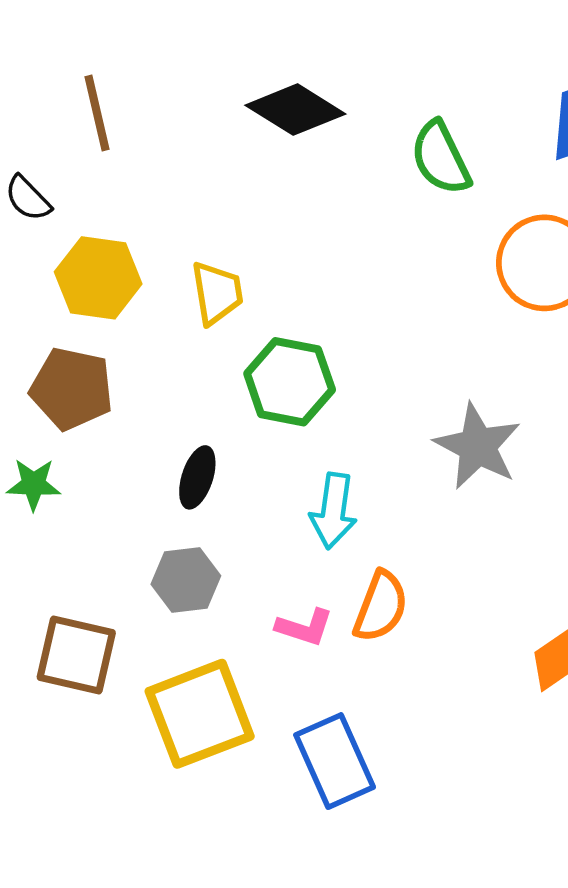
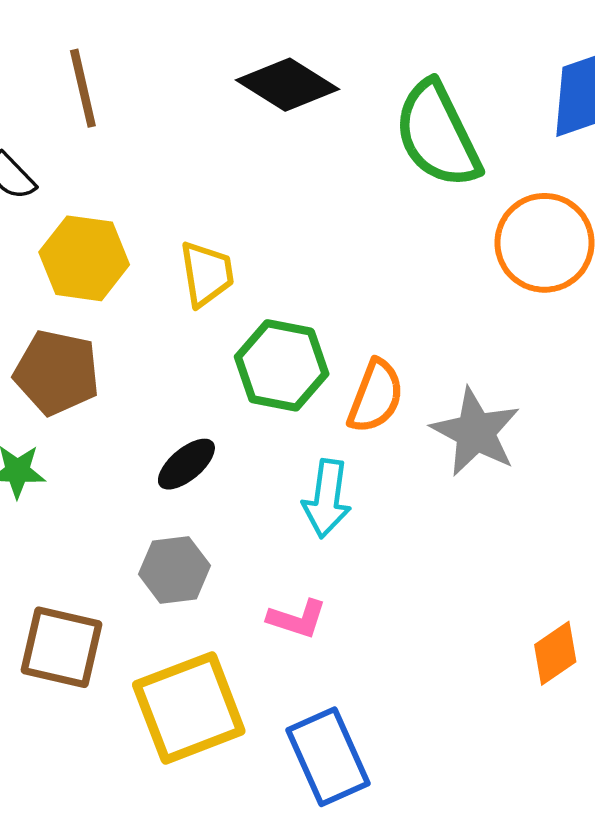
green semicircle: (441, 158) -> (437, 135), size x1.4
black ellipse: (197, 477) -> (186, 464), turned 32
orange semicircle: (381, 607) -> (376, 396), moved

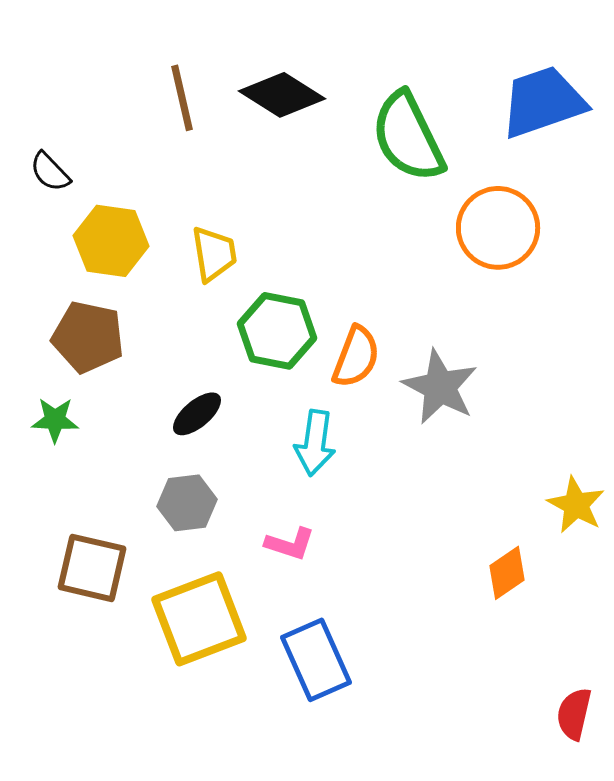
brown line: (83, 88) -> (182, 98), moved

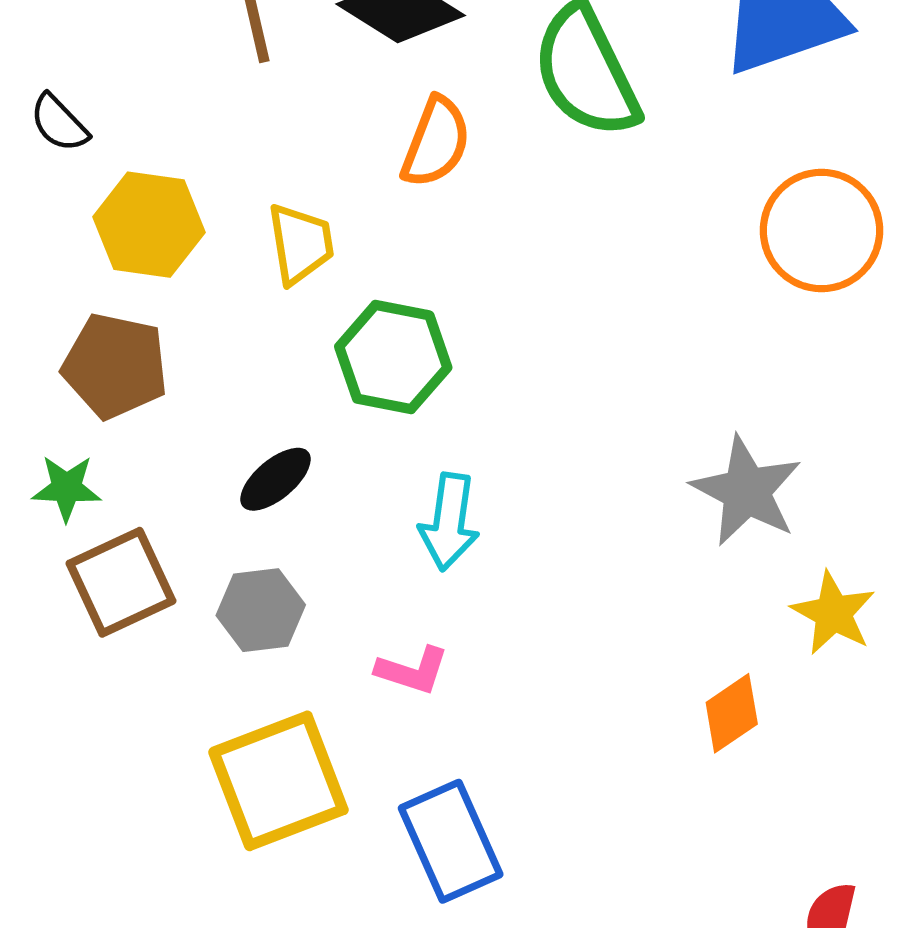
orange circle: (498, 228) -> (821, 230), moved
orange semicircle: (356, 357) -> (436, 142), moved
gray star: (440, 387) -> (746, 491), moved
brown square: (92, 568) -> (121, 582), moved, turned -38

